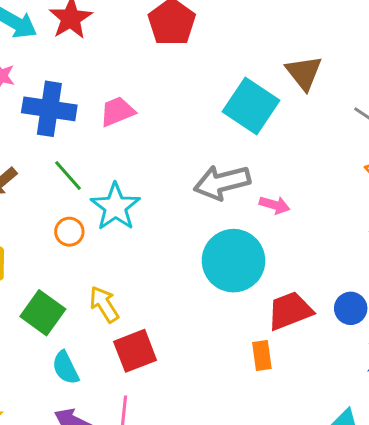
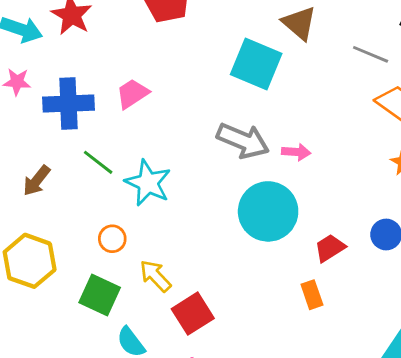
gray arrow: (222, 182) -> (243, 141), turned -132
orange circle: (69, 232) -> (112, 239), moved
red trapezoid: (290, 311) -> (330, 248), size x0.7

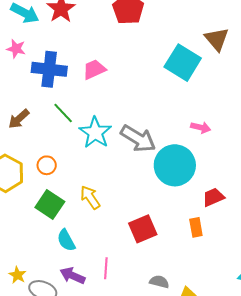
gray arrow: (243, 141) -> (138, 139), moved
orange circle: (112, 239) -> (47, 165), moved
red square: (193, 314) -> (143, 229), moved

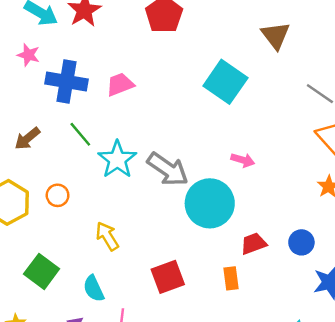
brown triangle: (217, 39) -> (276, 35), moved
green square: (50, 204) -> (42, 271), moved
cyan semicircle: (66, 240) -> (94, 289), moved

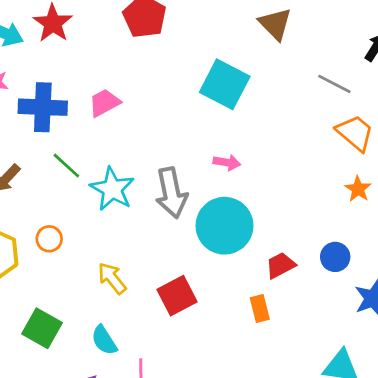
pink arrow: (243, 160) -> (227, 162), moved
gray arrow: (168, 169) -> (171, 193), turned 51
red square: (168, 277) -> (177, 296), moved

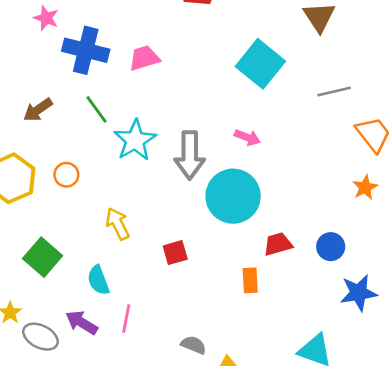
gray line: (334, 84) -> (334, 91), moved, turned -52
red square: (177, 296) -> (175, 253), size x0.7

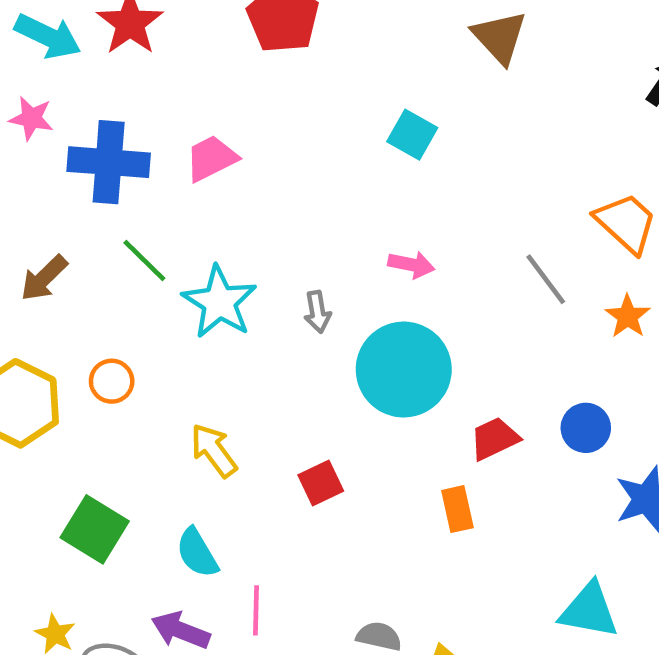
cyan square: (260, 64) -> (412, 135), size x0.6
gray line: (334, 91) -> (546, 279), moved, turned 76
gray arrow: (190, 155) -> (317, 312), size x0.5

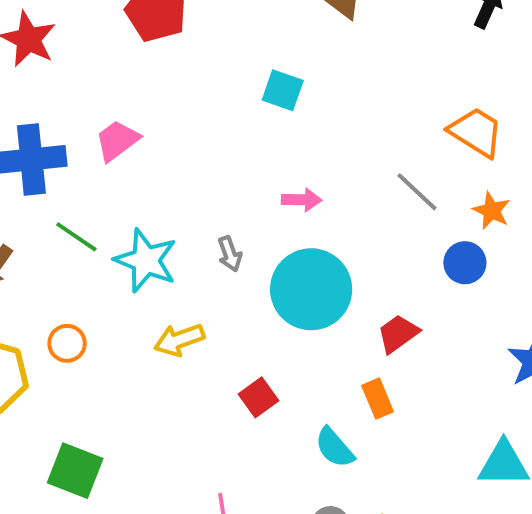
blue circle: (586, 428) -> (465, 263), moved
yellow arrow: (214, 450) -> (179, 340), moved, turned -63
cyan semicircle: (197, 553) -> (334, 448), moved

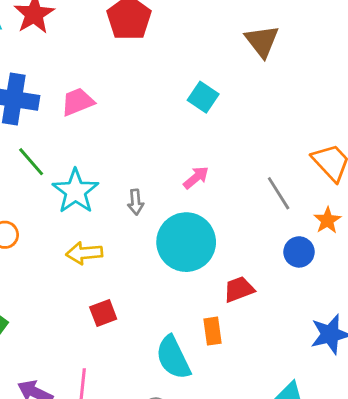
pink arrow: (302, 200) -> (196, 178), turned -56
red square: (259, 397) -> (103, 313), moved
cyan semicircle: (334, 448) -> (173, 358), size x1.4

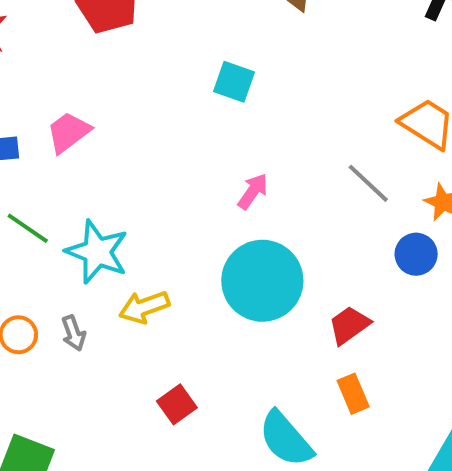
gray arrow: (136, 202) -> (74, 333), moved
yellow arrow: (84, 253) -> (144, 307), moved
orange rectangle: (212, 331) -> (353, 394), moved

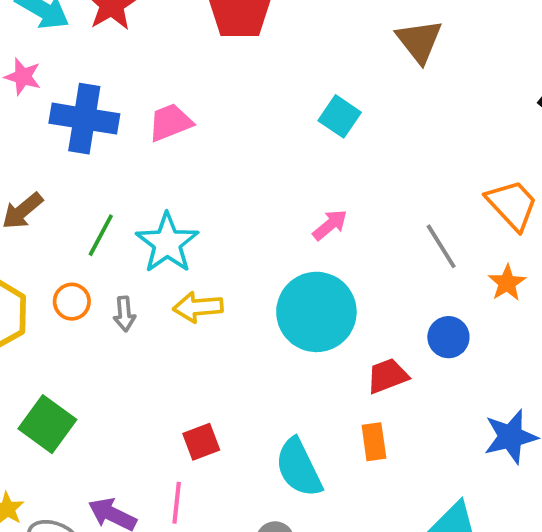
green line: (28, 228) -> (101, 235), moved, turned 69
blue circle: (416, 254) -> (448, 337), moved
red square: (177, 404) -> (201, 442), moved

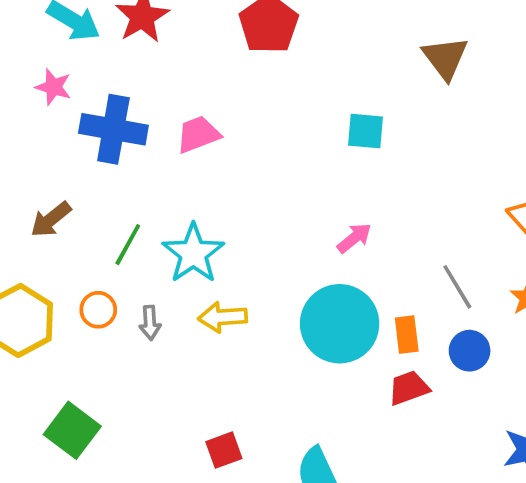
cyan square: (340, 116) -> (366, 131), turned -30
gray line: (441, 246) -> (457, 287), moved
orange rectangle: (374, 442) -> (407, 335), moved

